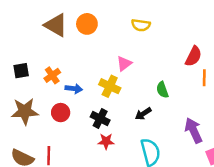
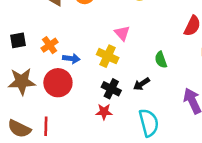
pink triangle: (124, 63) -> (122, 33), turned -35
red circle: (61, 113) -> (58, 83), size x1.5
black cross: (100, 119) -> (111, 89), moved

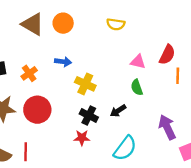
pink triangle: (122, 33) -> (138, 62), moved, turned -35
blue arrow: (71, 59) -> (63, 62), moved
cyan semicircle: (149, 123) -> (125, 148), turned 52

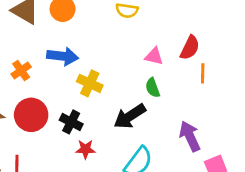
blue arrow: (63, 62) -> (63, 56), size x1.5
black arrow: (118, 111) -> (130, 116), size x1.6
black cross: (89, 115) -> (71, 122), moved

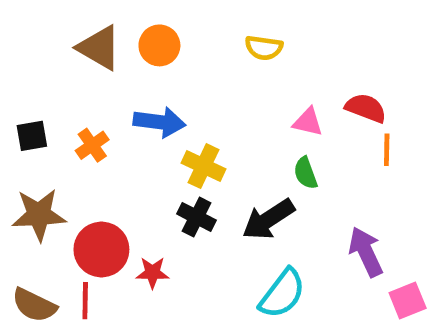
red semicircle: (190, 48) -> (366, 108), turned -95
red circle: (31, 115) -> (101, 249), moved
black cross: (71, 122) -> (197, 217), moved
red star: (85, 149) -> (152, 273), moved

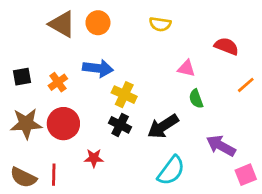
red semicircle: (366, 108) -> (226, 46), moved
orange line: (387, 150) -> (246, 85), moved, turned 48
green semicircle: (306, 173) -> (196, 99), moved
red circle: (101, 249) -> (63, 124), moved
purple arrow: (366, 252) -> (221, 146), turned -36

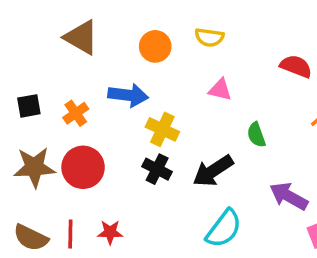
orange circle: (98, 23) -> (155, 46), moved
pink triangle: (186, 68) -> (220, 90), moved
red star: (94, 158) -> (110, 232), moved

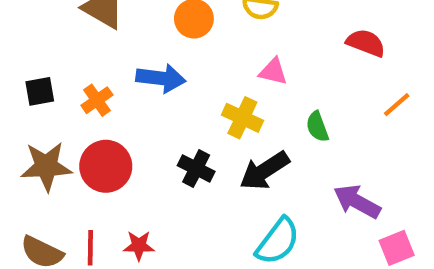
yellow cross: (162, 129) -> (242, 118), moved

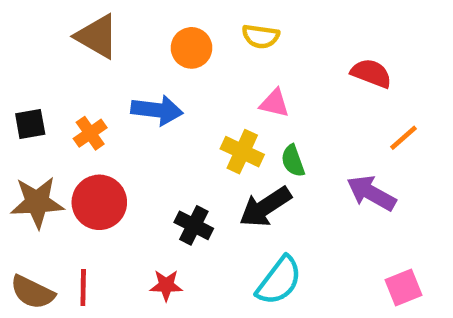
green semicircle: (317, 127) -> (293, 161), moved
black cross: (196, 168) -> (194, 225), moved
purple arrow: (357, 202) -> (371, 193), moved
red star: (139, 246) -> (166, 285), moved

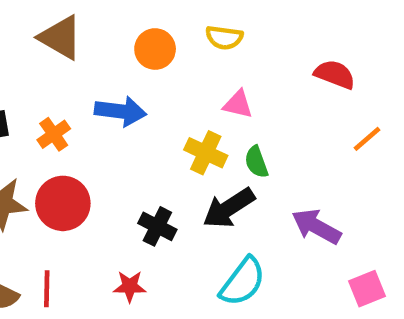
purple arrow: (371, 193) -> (316, 226), moved

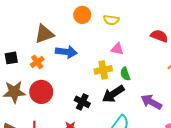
brown triangle: (61, 37) -> (44, 34), moved, turned -50
orange circle: (155, 49) -> (82, 15), moved
yellow cross: (206, 153) -> (103, 70), turned -36

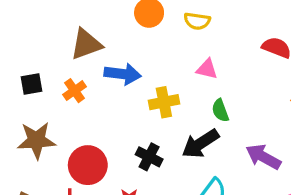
yellow cross: (103, 70) -> (164, 102), moved
red circle: (41, 92) -> (88, 165), moved

